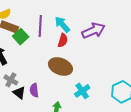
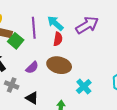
purple semicircle: (34, 90) -> (32, 67), moved, turned -120
black triangle: (19, 93) -> (32, 98), moved

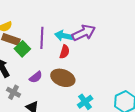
cyan arrow: (55, 23) -> (64, 36), turned -36
purple arrow: (87, 25) -> (84, 33), moved

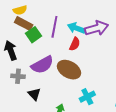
purple semicircle: (36, 77) -> (42, 65), size x1.6
gray cross: (13, 92) -> (18, 76), turned -32

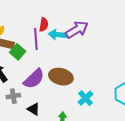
red semicircle: (75, 44) -> (44, 25), moved

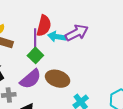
red semicircle: (44, 25) -> (44, 26), size x1.5
green square: (18, 52) -> (35, 55), moved

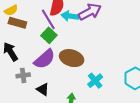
purple line: (35, 39) -> (48, 19), turned -30

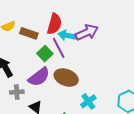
purple line: (48, 19) -> (59, 48), moved
brown rectangle: (17, 23) -> (29, 33), moved

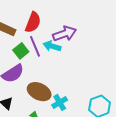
cyan arrow: (67, 35) -> (52, 46), moved
brown ellipse: (66, 77) -> (39, 92), moved

